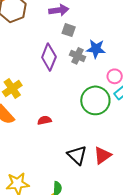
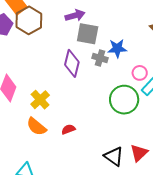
gray square: (69, 30) -> (88, 34), size x1.6
red semicircle: (44, 120) -> (68, 129), moved

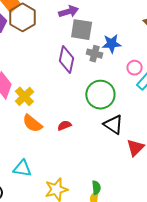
yellow cross: (40, 100) -> (24, 96), moved
green circle: (124, 100) -> (100, 95), moved
black triangle: (114, 156) -> (113, 125), moved

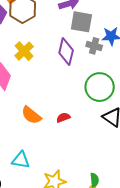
yellow cross: (24, 96) -> (24, 51), moved

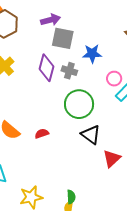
gray cross: (94, 46) -> (69, 71), moved

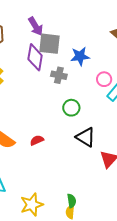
purple arrow: (51, 20) -> (36, 26), turned 78
purple diamond: (47, 68) -> (35, 57), moved
green circle: (79, 104) -> (71, 108), size x0.6

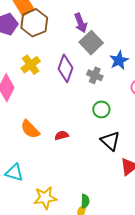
gray square: (49, 44) -> (91, 43), turned 30
blue star: (80, 56) -> (119, 60), turned -30
purple diamond: (35, 57) -> (65, 68), moved

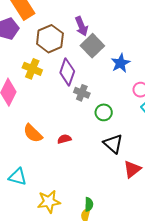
brown hexagon: (34, 23) -> (50, 39), moved
yellow cross: (31, 65) -> (32, 69), turned -30
gray cross: (95, 75) -> (82, 93), moved

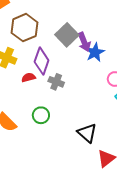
purple arrow: (82, 26) -> (84, 42), moved
green circle: (104, 112) -> (41, 115), moved
red semicircle: (64, 139) -> (28, 77), moved

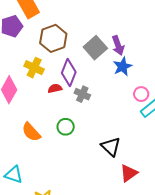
purple arrow: (84, 42) -> (118, 45), moved

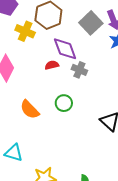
yellow cross: (34, 68) -> (25, 31), moved
purple diamond: (69, 73) -> (65, 49), turned -40

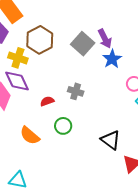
purple diamond: (65, 49) -> (17, 81), moved
red semicircle: (52, 65) -> (47, 101), moved

